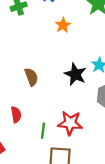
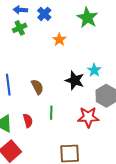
red star: (70, 123) -> (88, 117), moved
green line: (43, 131) -> (51, 113), moved

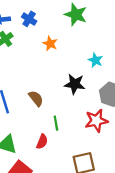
cyan star: (94, 70) -> (95, 60), moved
red semicircle: (28, 121) -> (42, 142), moved, turned 48

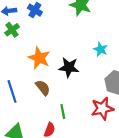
orange star: (50, 44) -> (39, 58), moved, size x1.5
black star: (75, 84) -> (69, 67), moved

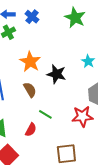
green line: (63, 112) -> (45, 114), turned -56

